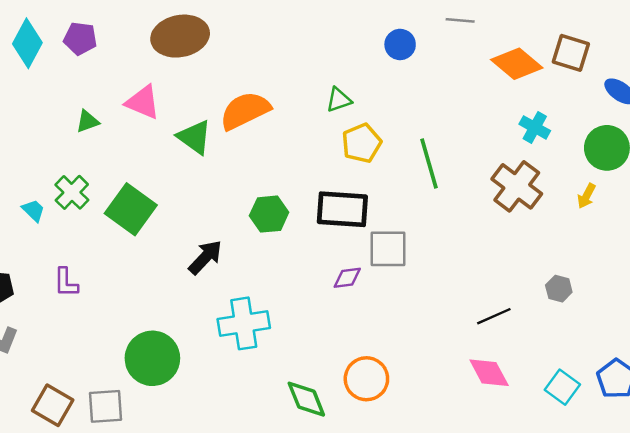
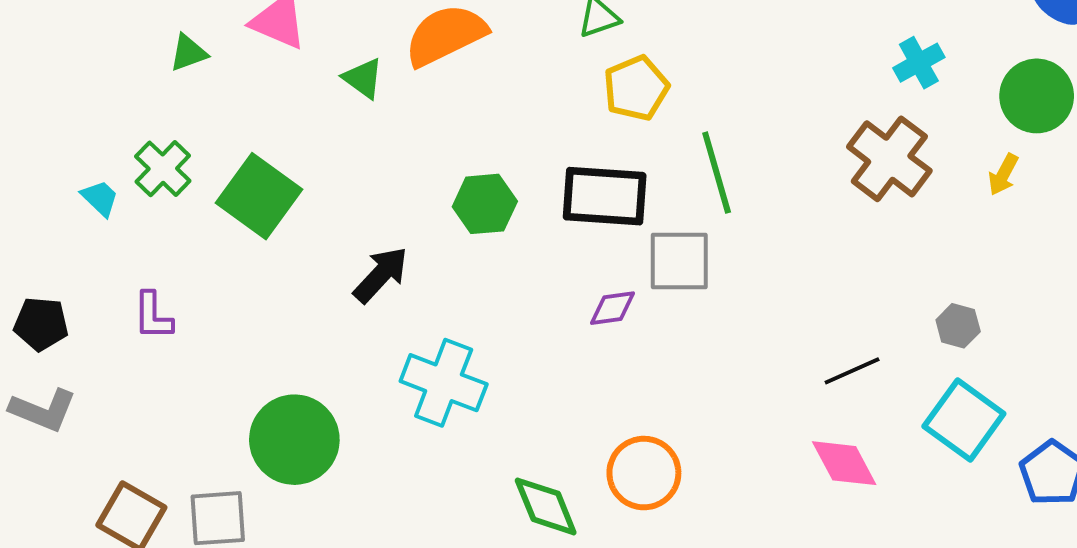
cyan cross: (535, 127) -> (919, 63), turned 32
green triangle: (194, 137) -> (363, 78), size x0.7
green line: (429, 164) -> (717, 173), moved
cyan cross: (244, 323) -> (444, 383), turned 30
cyan square: (562, 387) -> (964, 420), moved, size x1.4

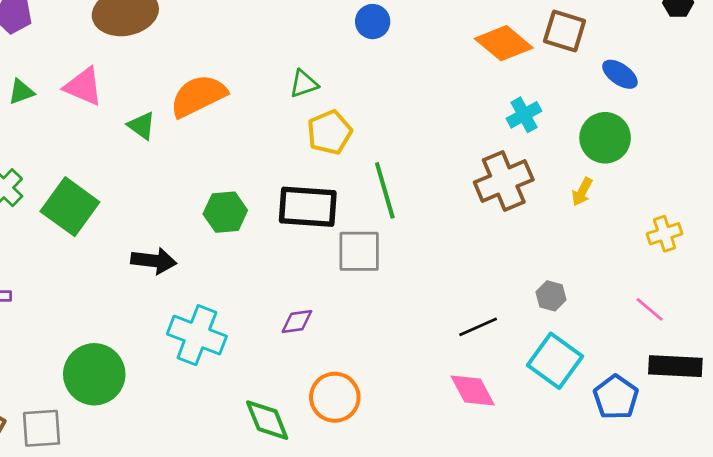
green triangle: (188, 53) -> (21, 92), moved
brown cross: (889, 159) -> (504, 181), turned 30
black arrow: (381, 275) -> (154, 261), turned 54
purple diamond: (612, 308) -> (297, 322), moved

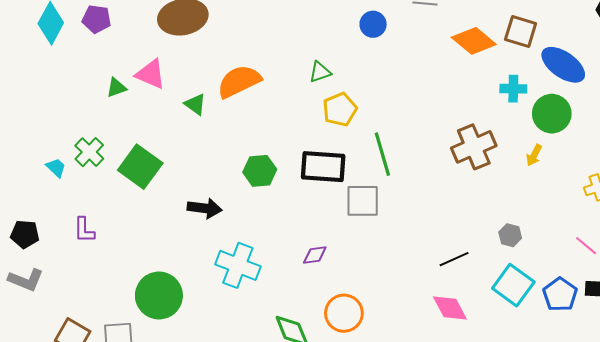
blue ellipse: (620, 74) -> (563, 65), size x1.6
green triangle: (21, 92) -> (116, 88), moved
cyan cross: (524, 115) -> (513, 89), moved, turned 30
blue pentagon: (616, 397) -> (560, 294), moved

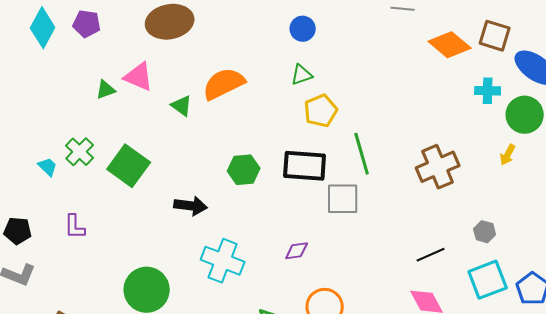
blue circle: (373, 24) -> (303, 29), moved
brown cross: (474, 147) -> (438, 167), moved
cyan square: (513, 285) -> (488, 280), turned 33

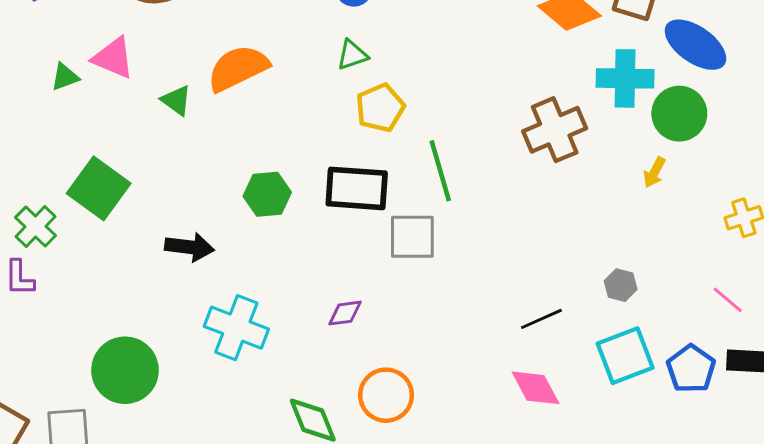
cyan cross: (488, 91) -> (625, 78), size x1.5
green cross: (80, 152) -> (36, 227), moved
brown cross: (438, 167) -> (555, 130), moved

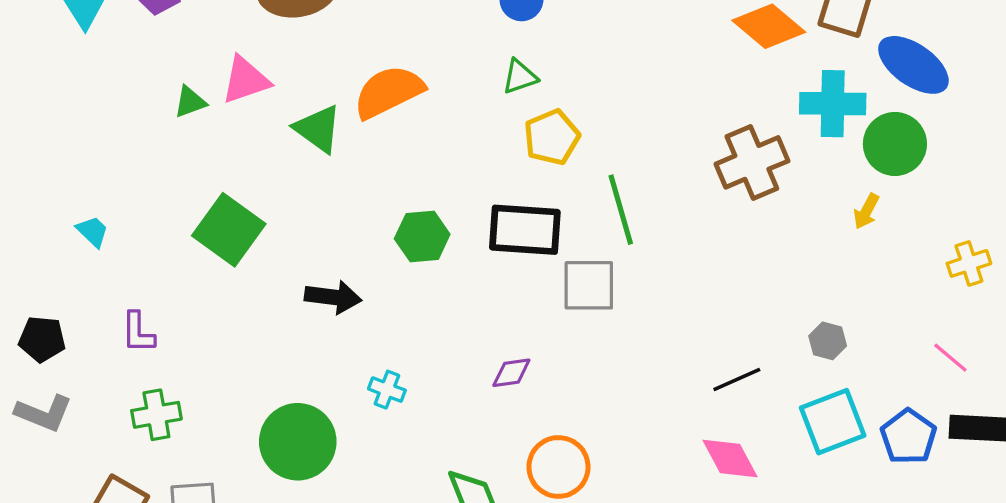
pink triangle: (113, 58) -> (246, 80), turned -42
green triangle: (176, 100) -> (318, 129), size x1.4
green cross: (36, 227) -> (156, 415), moved, turned 36
cyan cross: (236, 328) -> (387, 390), size x0.5
green circle: (125, 370) -> (298, 442), moved

